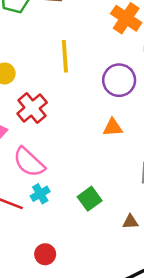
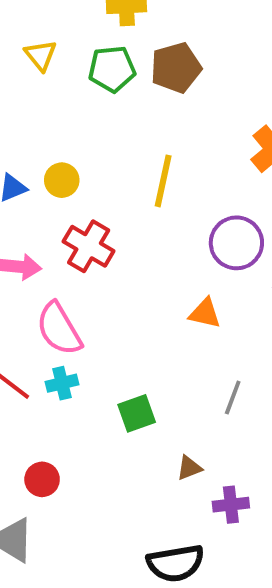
red cross: (32, 108) -> (89, 246), turned -36
brown triangle: (130, 222) -> (189, 468), turned -35

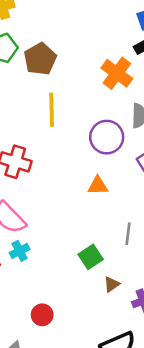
brown pentagon: (176, 68) -> (40, 59), moved
green square: (137, 413) -> (91, 257), moved
red circle: (42, 479) -> (42, 315), moved

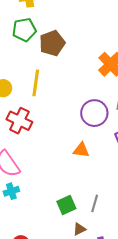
yellow line: (52, 110) -> (36, 83), moved
gray line: (128, 234) -> (95, 203), moved

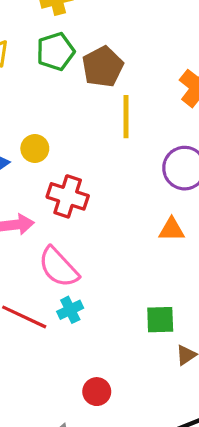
yellow line: (36, 83) -> (126, 117), moved
green square: (66, 205) -> (160, 320), turned 30

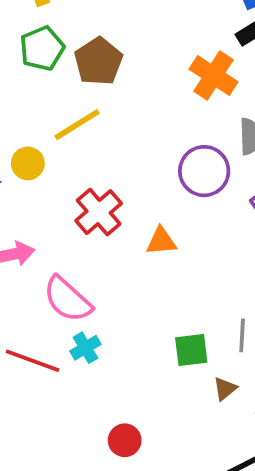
yellow line: (126, 117) -> (77, 125), moved, turned 63
red cross: (68, 196) -> (99, 212), moved, turned 36
orange triangle: (172, 229) -> (161, 241), moved

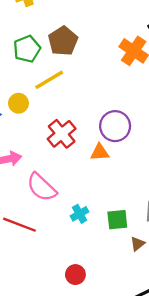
green pentagon: (42, 48) -> (27, 49), moved
purple circle: (204, 171) -> (115, 126), moved
cyan cross: (85, 348) -> (80, 214), moved

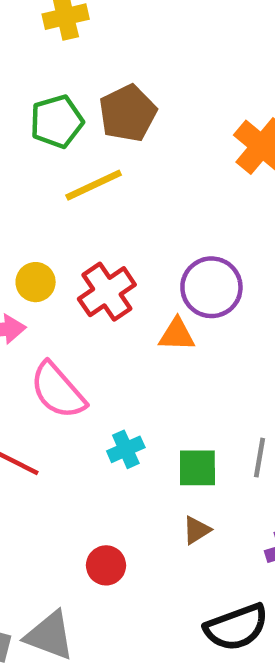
yellow circle: (18, 103) -> (36, 282), moved
brown triangle: (138, 244) -> (196, 530), moved

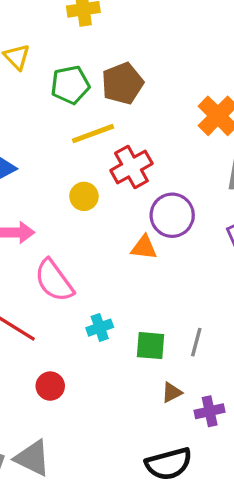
yellow circle: (36, 282) -> (84, 196), moved
red cross: (107, 292) -> (131, 167), moved
brown triangle: (196, 530) -> (172, 392), moved
red circle: (106, 565) -> (50, 386), moved

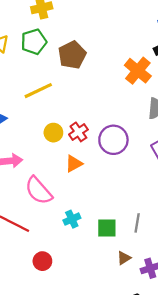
green pentagon: (70, 85) -> (34, 42), moved
yellow line: (93, 134) -> (38, 91), moved
red cross: (131, 167) -> (78, 132), moved, size x0.7
orange triangle: (144, 248) -> (74, 164), moved, turned -30

